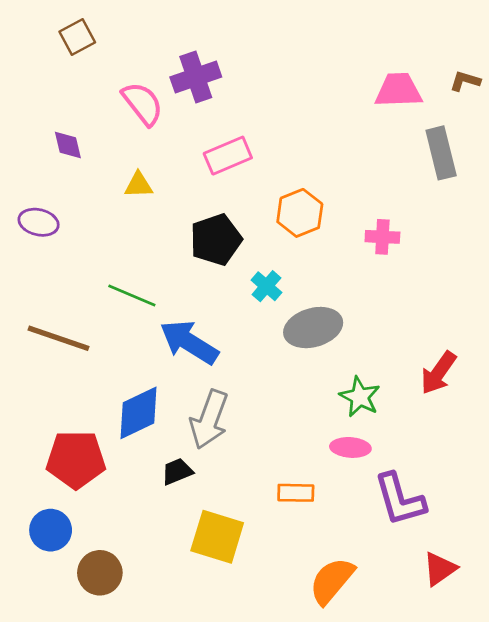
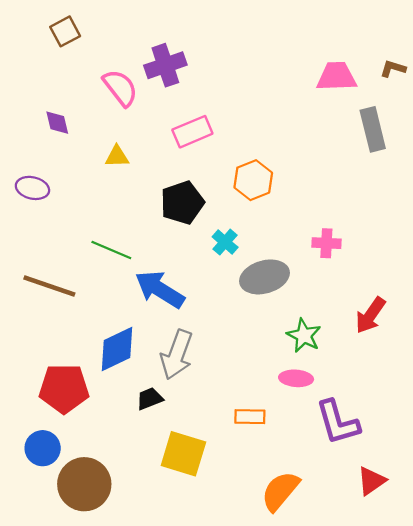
pink cross: (382, 237) -> (326, 243), moved
brown circle: (100, 573) -> (84, 484), size x1.4

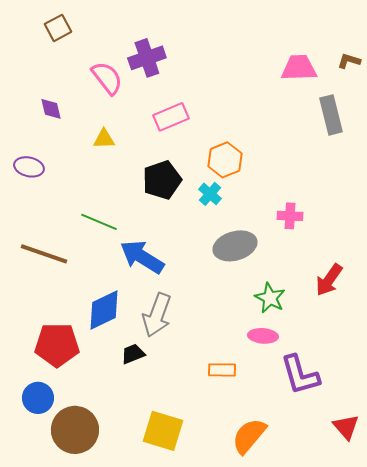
cyan cross: (225, 242) -> (210, 194), moved
yellow square: (183, 454) -> (163, 431), moved
red triangle: (372, 481) -> (346, 427), moved, turned -36

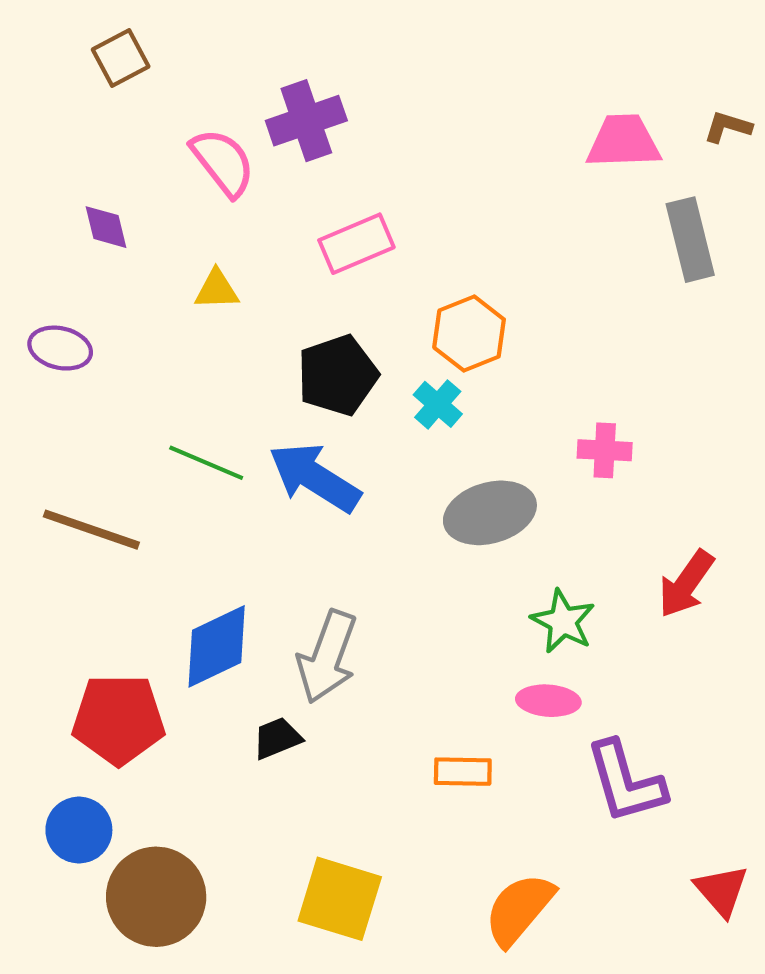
blue arrow: (142, 257) -> (315, 477), moved

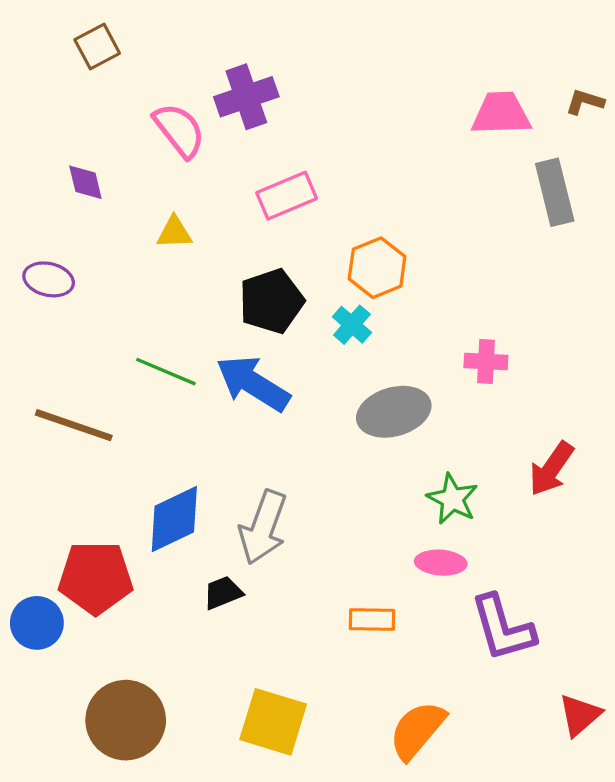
blue circle: (79, 830) -> (37, 623), moved
red triangle: (722, 891) -> (580, 715), turned 30

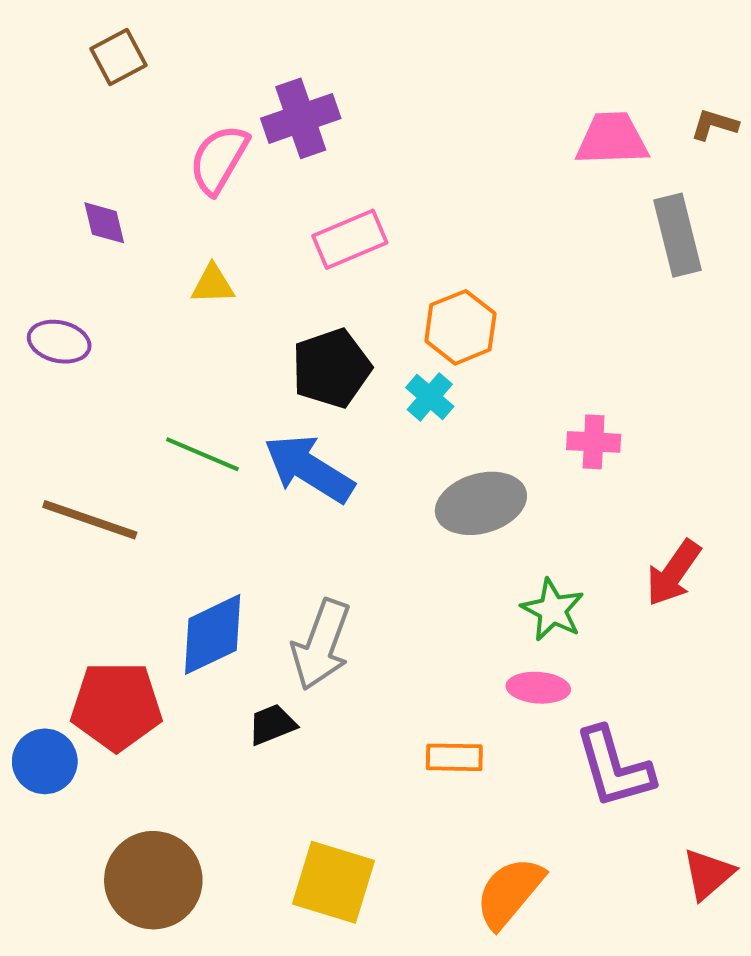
pink semicircle: (179, 130) -> (219, 159), turned -112

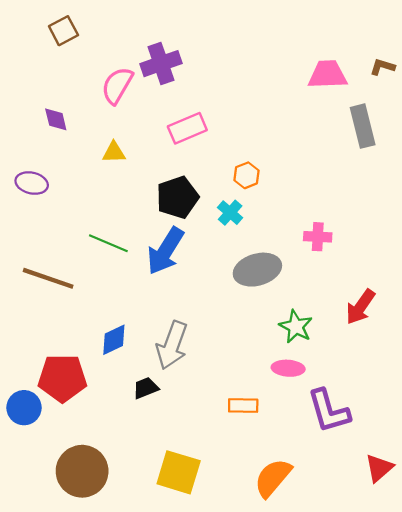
orange hexagon: (460, 327) -> (246, 175), size x0.7
blue arrow: (309, 469) -> (165, 251), turned -90
blue diamond: (213, 634) -> (114, 340), size x0.7

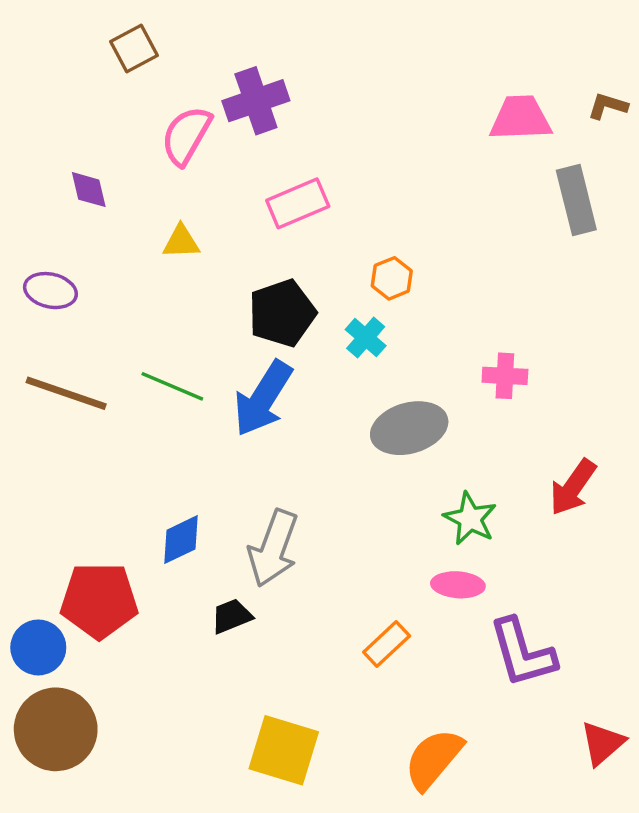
brown square: (63, 31) -> (134, 48), moved
brown line: (48, 278) -> (66, 393), moved
orange rectangle: (243, 405) -> (387, 644), turned -44
brown circle: (82, 471) -> (56, 729), moved

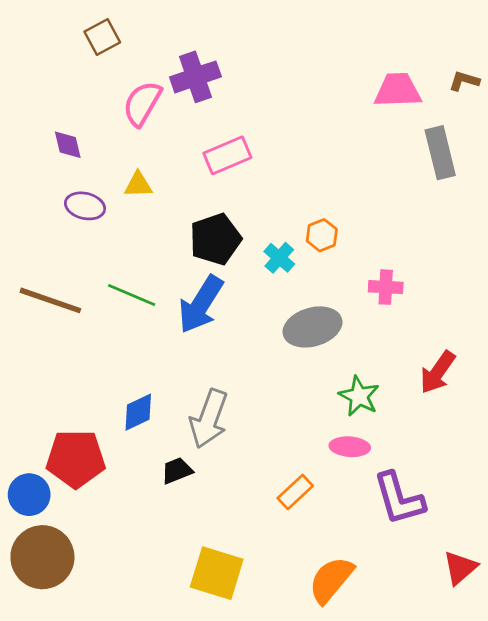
orange hexagon: (392, 278) -> (322, 235), moved
purple ellipse: (50, 291) -> (85, 206), moved

